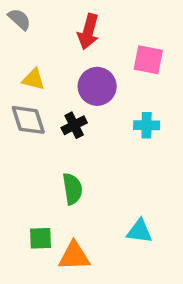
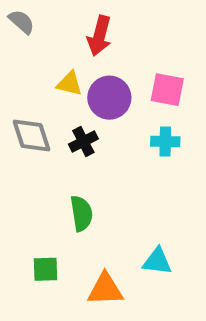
pink square: (148, 60) -> (167, 90), moved
yellow triangle: (34, 79) -> (69, 84), moved
orange triangle: (74, 256) -> (105, 289), moved

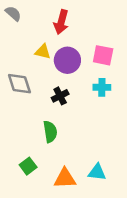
black cross: (83, 142) -> (60, 96), moved
cyan triangle: (157, 261) -> (97, 172), moved
green square: (45, 269) -> (28, 166), turned -35

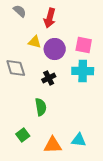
gray semicircle: (13, 13) -> (20, 11), moved
cyan cross: (102, 87) -> (83, 71), size x1.5

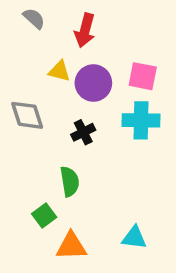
green square: (23, 135) -> (44, 215), moved
orange triangle: (53, 145) -> (71, 246), moved

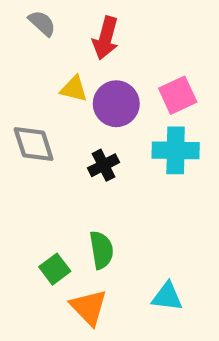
pink square: (143, 76) -> (178, 95), turned -36
green semicircle: (70, 182) -> (101, 250), moved
orange triangle: (71, 246) -> (89, 307), turned 48

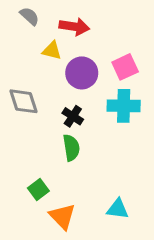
red arrow: (106, 38) -> (74, 27), turned -96
yellow triangle: (74, 89) -> (52, 51), moved
black cross: (104, 165) -> (73, 116), turned -30
green semicircle: (101, 250) -> (71, 148), moved

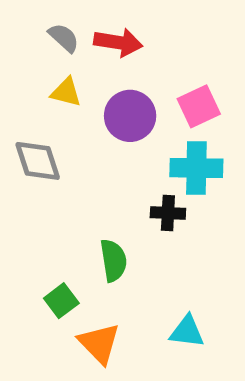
gray semicircle: (29, 16) -> (64, 38), moved
yellow triangle: (52, 51) -> (66, 92), moved
black cross: (73, 116) -> (168, 213), moved, turned -30
green semicircle: (71, 148) -> (113, 260), moved

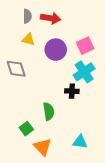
gray semicircle: (64, 38) -> (27, 16), turned 48
cyan cross: (196, 168) -> (84, 72), turned -35

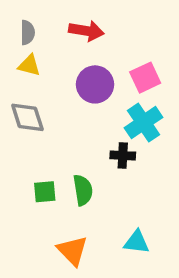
gray semicircle: (27, 16) -> (27, 33), moved
yellow triangle: (28, 39) -> (29, 65), moved
green square: (26, 129) -> (45, 192), moved, turned 32

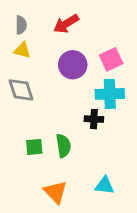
red arrow: (86, 31) -> (66, 24), turned 140
cyan cross: (143, 123) -> (110, 94), turned 32

